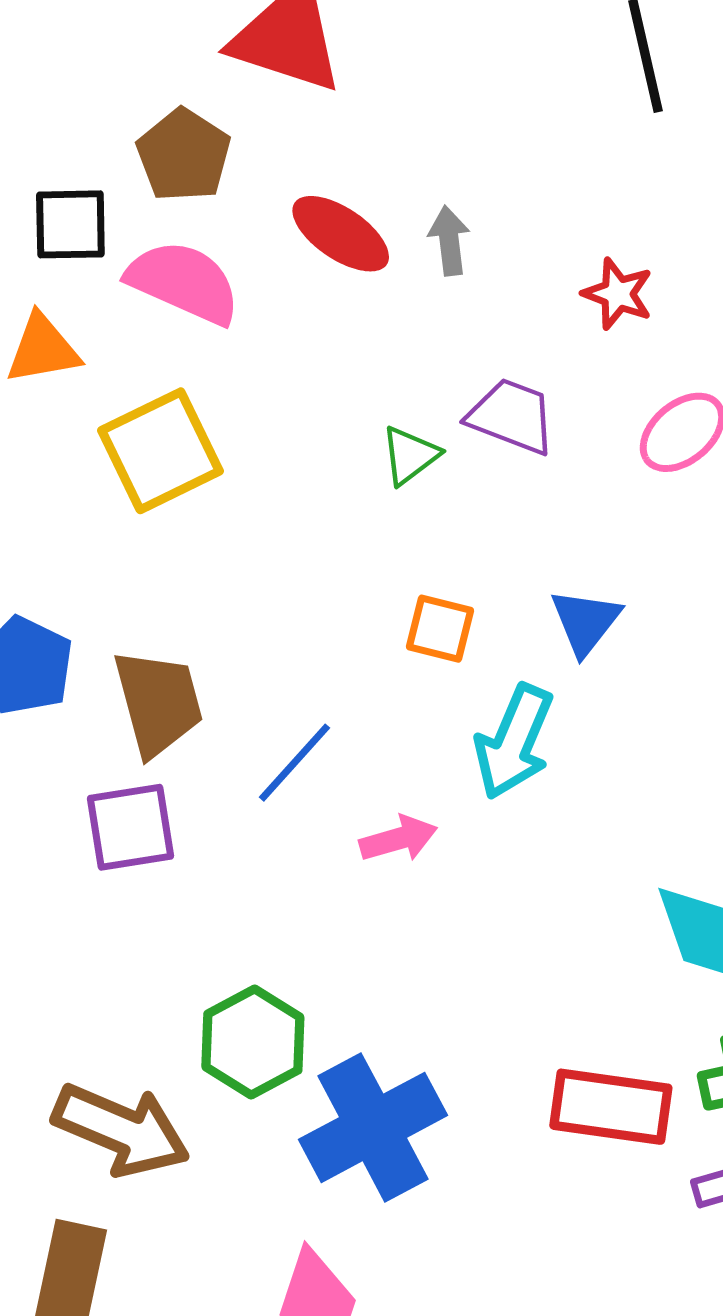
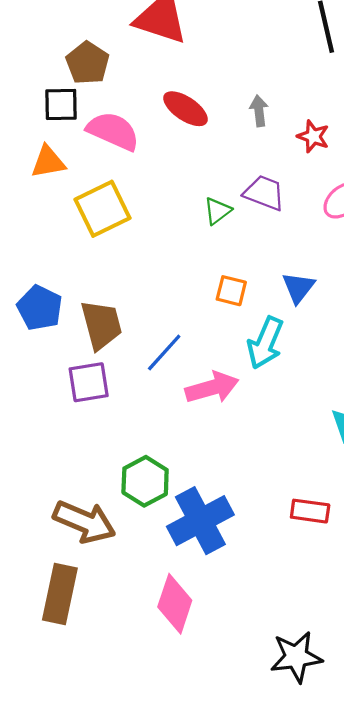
brown pentagon: (184, 155) -> (88, 63), moved
gray arrow: (449, 241) -> (259, 111), moved
pink arrow: (398, 839) -> (212, 388), size x1.5
red rectangle: (611, 1107) -> (310, 511), size x0.7

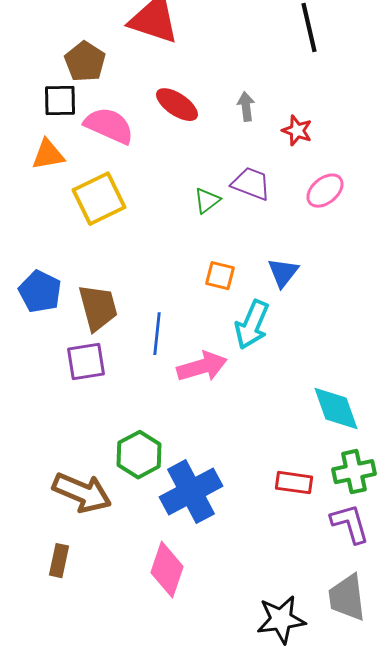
blue line: (164, 352) -> (157, 334), turned -36
brown rectangle: (60, 594) -> (59, 561), size x0.6

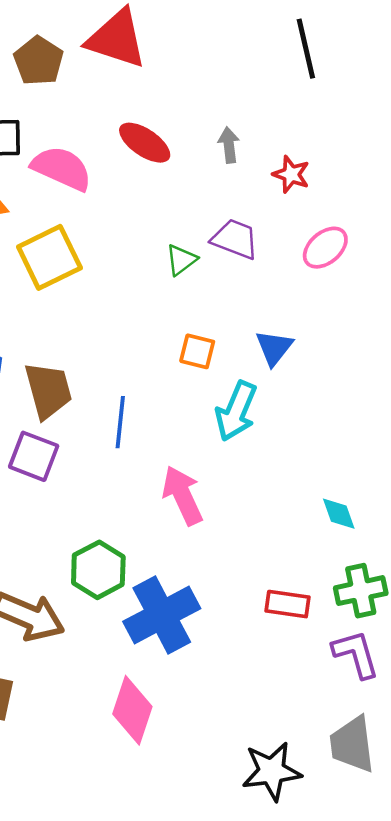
brown pentagon: (85, 62) -> (38, 61), moved
purple square: (86, 362) -> (34, 456), turned 30
pink arrow: (202, 367) -> (183, 495), moved, turned -99
cyan diamond: (336, 409) -> (339, 514), size x0.6

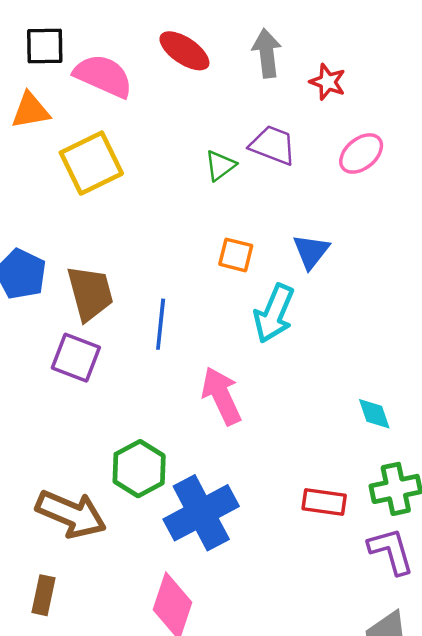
gray arrow: (229, 145) -> (267, 53), size x1.4

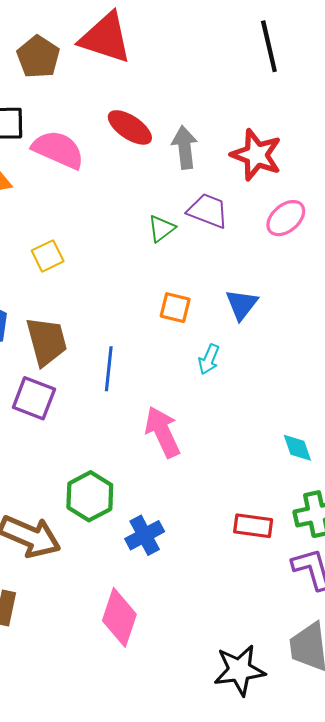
gray arrow: (267, 53) -> (185, 147), moved
red star: (328, 82) -> (256, 155), size x1.6
yellow square: (91, 163) -> (48, 256), moved, size x0.6
cyan arrow: (274, 313) -> (209, 359), size x0.6
blue cross: (201, 513) -> (145, 535), size x0.6

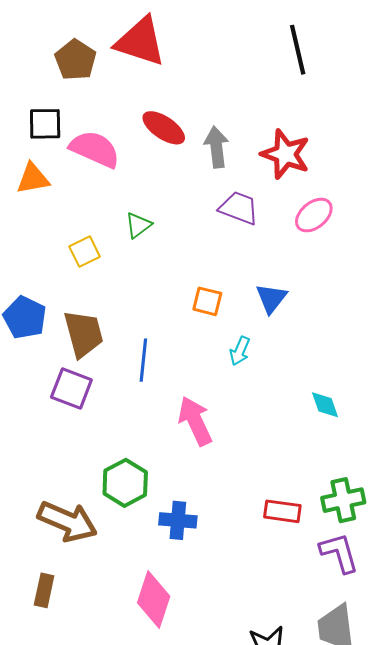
green triangle: (161, 229) -> (138, 225), moved
cyan diamond: (297, 448) -> (325, 405), moved
blue cross: (145, 535) -> (178, 520), turned 33

